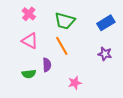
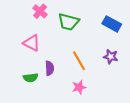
pink cross: (29, 14) -> (40, 11), moved
blue rectangle: (106, 23) -> (112, 24), turned 60
orange line: (62, 46) -> (79, 61), moved

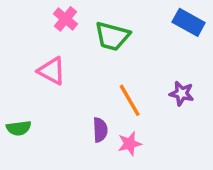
blue rectangle: (112, 24) -> (189, 22), moved
purple semicircle: (50, 68) -> (100, 130), moved
green semicircle: (31, 78) -> (19, 128), moved

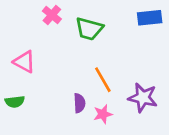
blue rectangle: (189, 22) -> (150, 18), turned -35
pink triangle: (52, 71) -> (24, 62), moved
purple star: (182, 93) -> (143, 98), moved, size x1.5

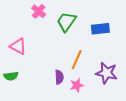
blue rectangle: (150, 18) -> (100, 29), moved
green trapezoid: (89, 29) -> (66, 22), turned 110
orange line: (103, 80) -> (77, 60), turned 54

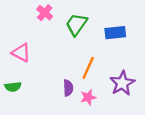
purple star: (107, 73) -> (122, 83), turned 30

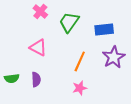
pink triangle: (21, 53) -> (38, 48), moved
purple star: (122, 83) -> (114, 57), moved
purple semicircle: (68, 88) -> (36, 79), moved

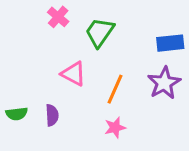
blue rectangle: (104, 30) -> (170, 43), moved
pink triangle: (38, 48) -> (73, 74), moved

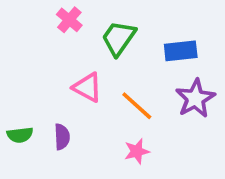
blue rectangle: (170, 43) -> (181, 51), moved
orange line: (115, 89) -> (137, 106), turned -72

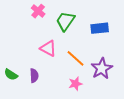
purple star: (195, 98) -> (102, 69), moved
green semicircle: (20, 135) -> (11, 75), turned 40

